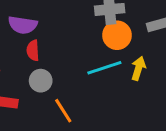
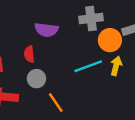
purple semicircle: (23, 25) -> (46, 30), moved
orange circle: (117, 35) -> (110, 40), moved

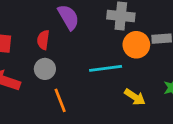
purple semicircle: (46, 30) -> (68, 17), turned -140
yellow arrow: (116, 66) -> (135, 97), moved, turned 96

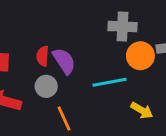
purple semicircle: (68, 17) -> (64, 61), moved

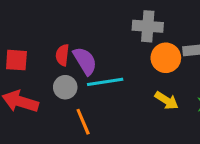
cyan line: (110, 82) -> (105, 82), moved
yellow arrow: (142, 110) -> (166, 100), moved

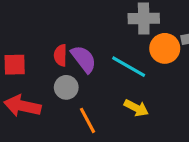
cyan line: (105, 82) -> (129, 67), moved, turned 44
yellow arrow: (166, 100) -> (136, 108), moved

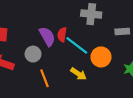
orange circle: (165, 48) -> (101, 57), moved
red semicircle: (60, 55) -> (62, 35), moved

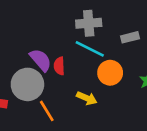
red semicircle: (62, 35) -> (59, 66), moved
cyan line: (77, 45) -> (90, 49), moved
gray circle: (33, 54) -> (27, 84), size x1.6

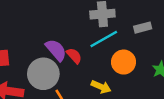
cyan line: (90, 49) -> (104, 39), turned -56
red semicircle: (59, 66) -> (74, 56), turned 140

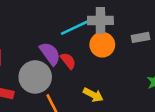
cyan line: (104, 39) -> (75, 27), moved
orange circle: (124, 62) -> (102, 45), moved

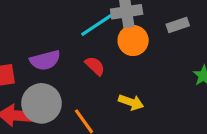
purple semicircle: (50, 54) -> (45, 60), moved, turned 120
gray circle: (35, 77) -> (41, 103), moved

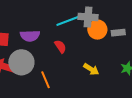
orange circle: (133, 40) -> (97, 30), moved
yellow arrow: (131, 102) -> (91, 69), moved

